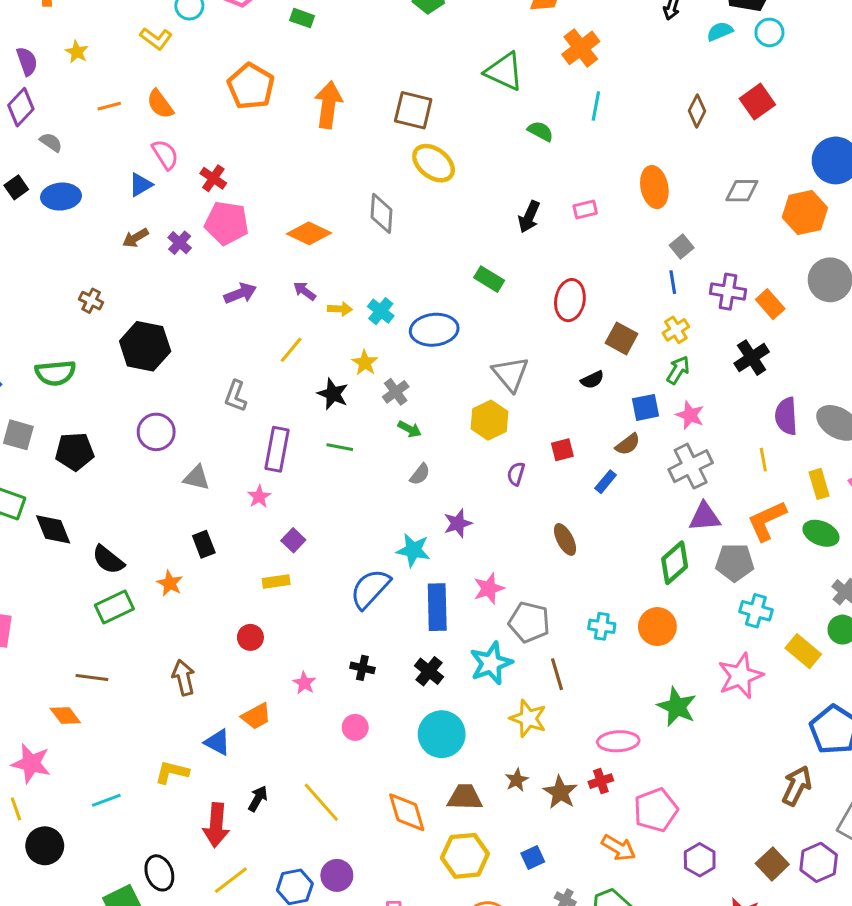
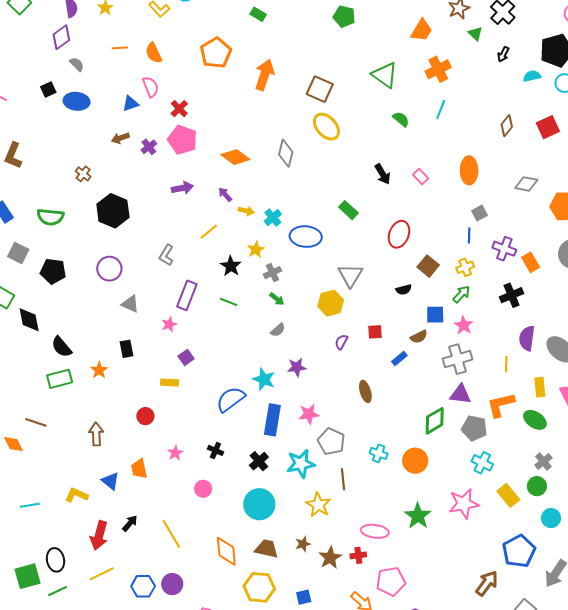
pink rectangle: (585, 210) -> (421, 176), turned 49
black arrow: (529, 217) -> (383, 174), turned -65
orange trapezoid: (256, 716) -> (139, 469), turned 95

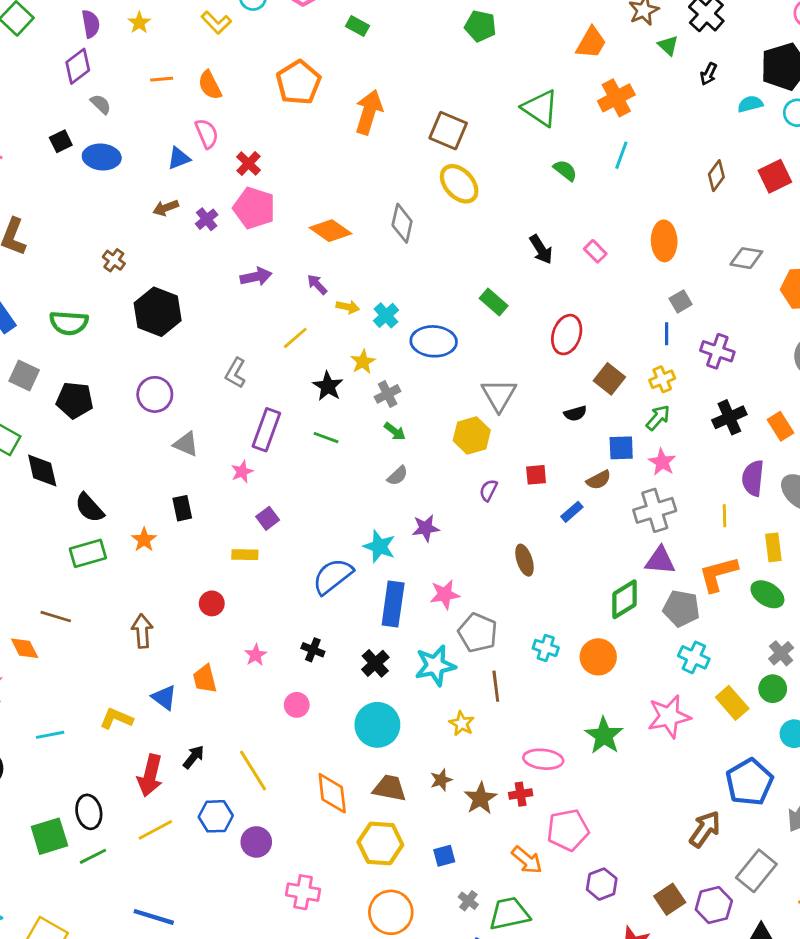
orange rectangle: (531, 262) -> (780, 426), moved
yellow star: (318, 505) -> (462, 724), size x0.7
blue hexagon: (143, 586) -> (216, 816), moved

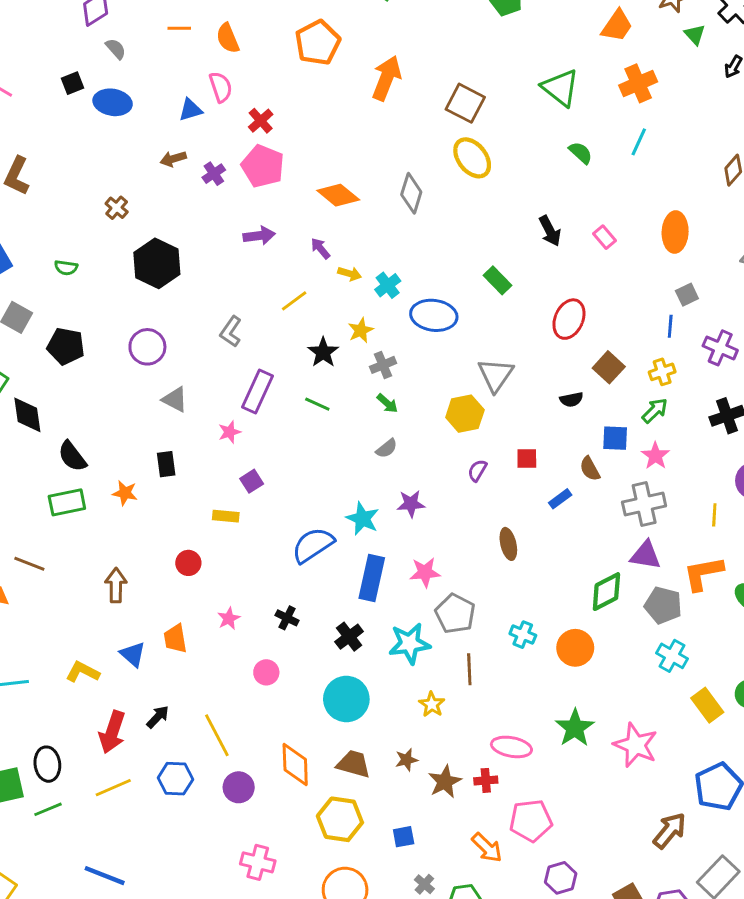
green semicircle: (69, 323) -> (66, 268), size x0.6
brown semicircle: (599, 480) -> (590, 469), turned 85
orange star: (144, 540) -> (125, 493), turned -30
pink star: (669, 716) -> (636, 745), moved, turned 30
purple circle: (256, 842) -> (239, 787), moved

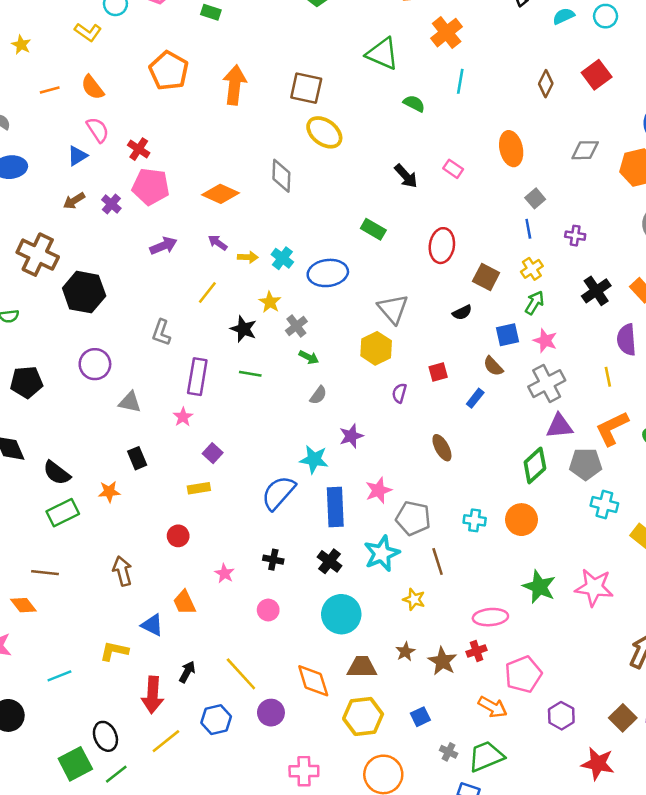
brown cross: (117, 208) -> (38, 255), size x2.0
purple cross: (720, 348) -> (575, 236), size x0.7

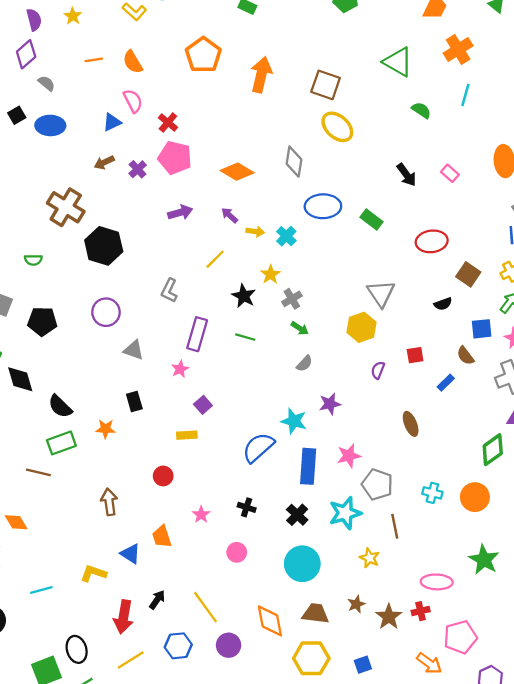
red ellipse: (442, 246) -> (432, 241), turned 68
blue ellipse: (328, 273) -> (323, 206), moved
brown line: (45, 573) -> (38, 472), moved

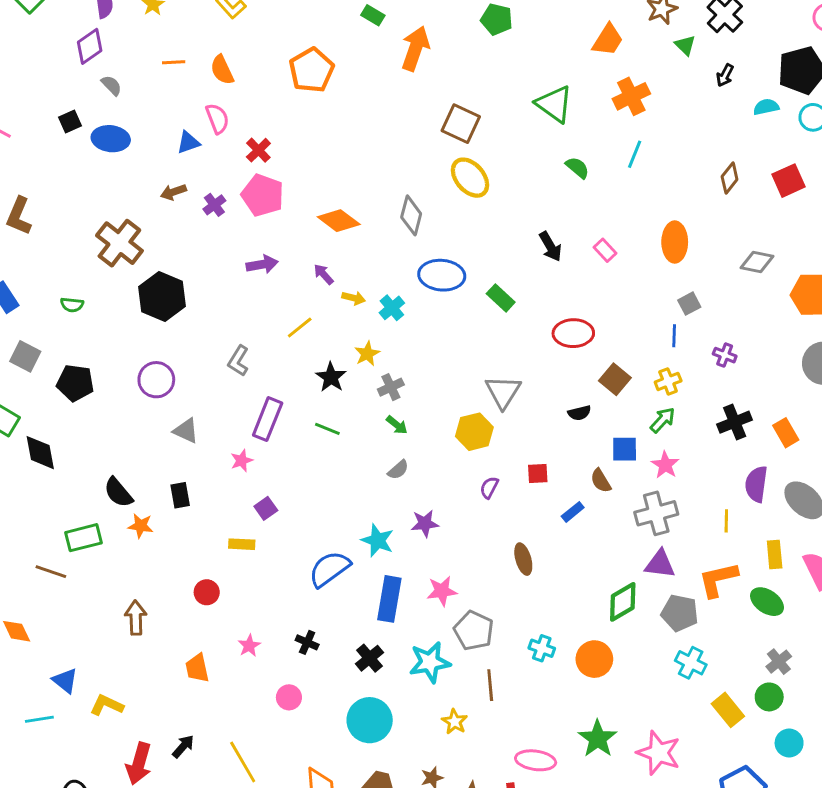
orange arrow: (261, 75) -> (415, 48), moved
black semicircle: (60, 406) -> (118, 492), moved
blue triangle: (130, 554) -> (65, 681), moved

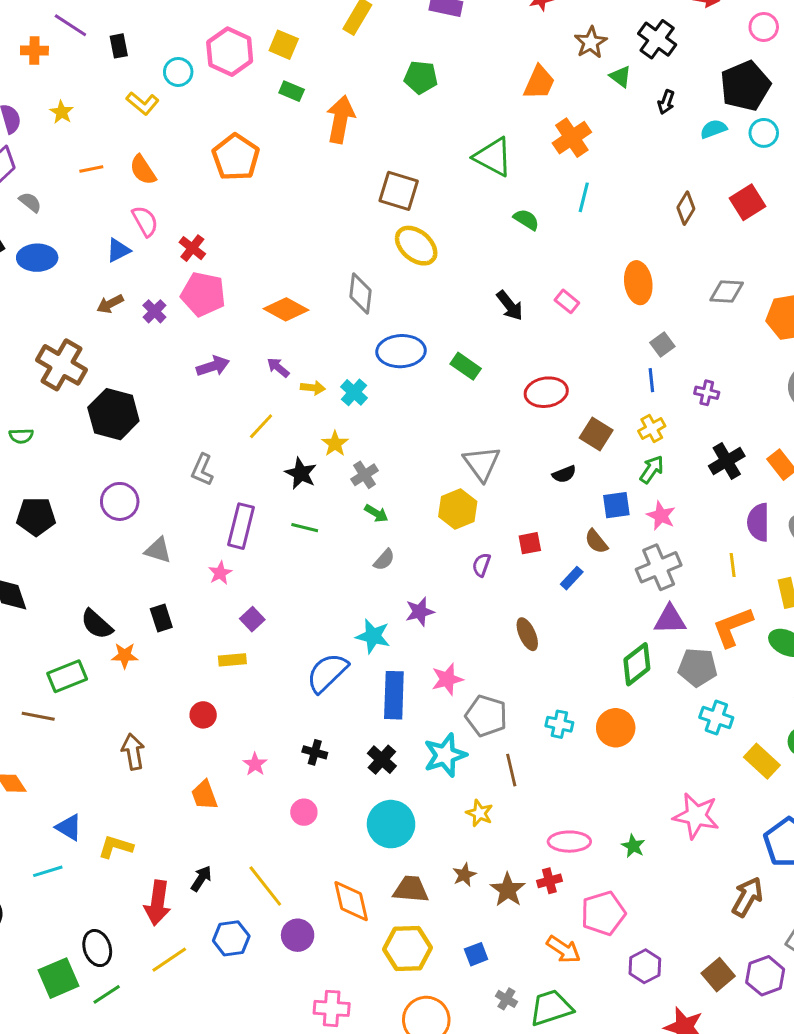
green star: (598, 739) -> (633, 846), moved, size x0.6

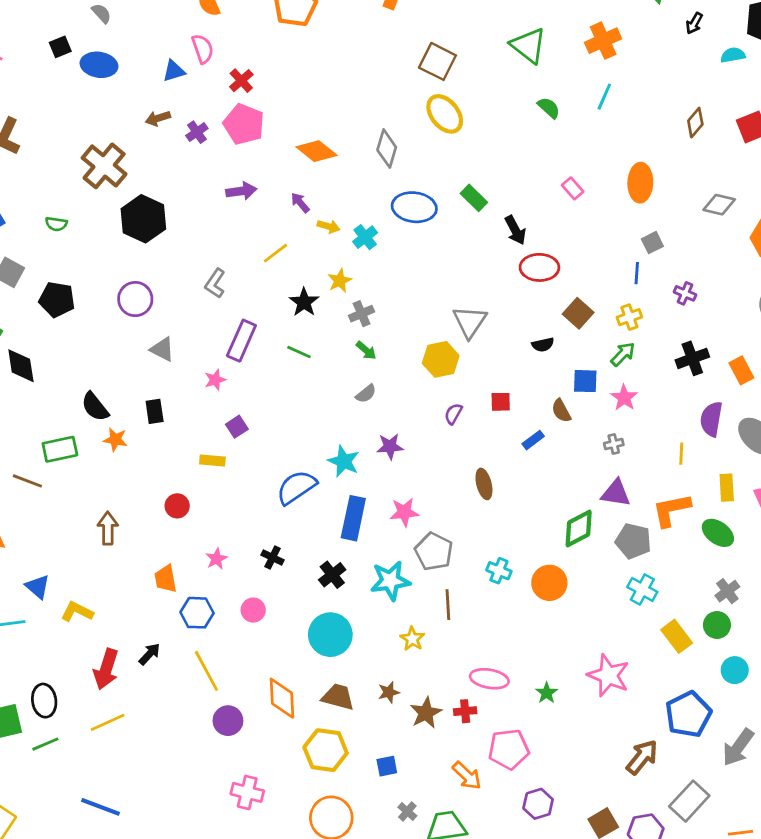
black arrow: (510, 306) -> (515, 230), moved
green rectangle: (466, 366) -> (474, 198), moved
gray cross: (659, 567) -> (614, 444), size x0.5
blue hexagon: (231, 938) -> (197, 613), moved

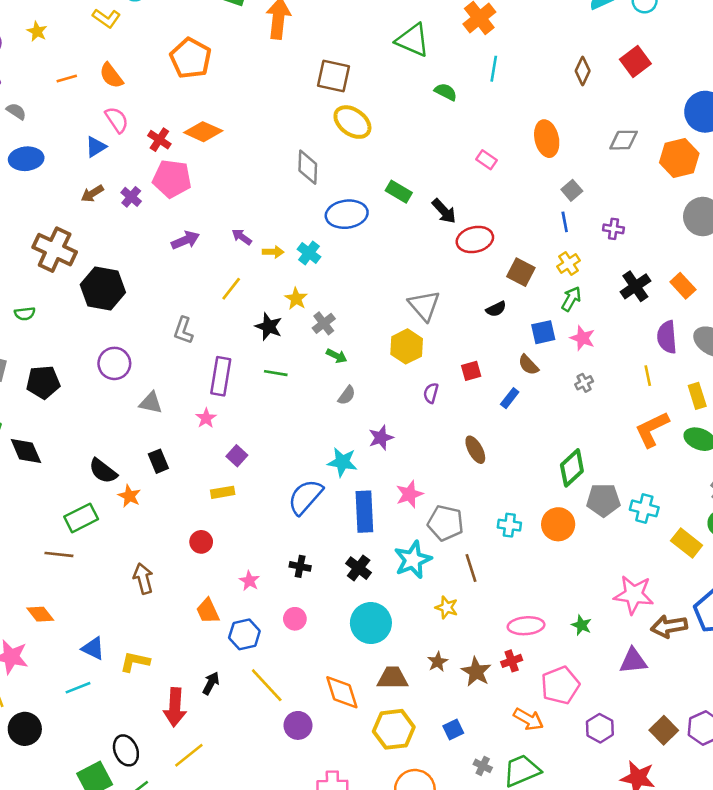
orange diamond: (317, 151) -> (203, 132), moved
orange star: (115, 440) -> (129, 496), turned 30
purple triangle: (616, 493) -> (633, 661), moved
gray pentagon: (633, 541) -> (603, 500), moved
brown arrow: (642, 757) -> (669, 626), moved, turned -124

